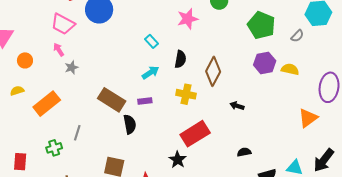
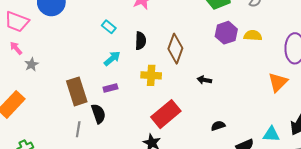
brown rectangle: (112, 100) -> (77, 91), turned 48
gray line: (77, 133) -> (78, 129), moved

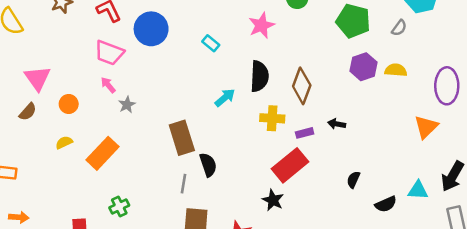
cyan rectangle: (109, 27) -> (211, 43), moved
black semicircle: (141, 41) -> (259, 76), size x1.4
purple rectangle: (110, 88) -> (305, 133), moved
black semicircle: (218, 126) -> (353, 180), turned -48

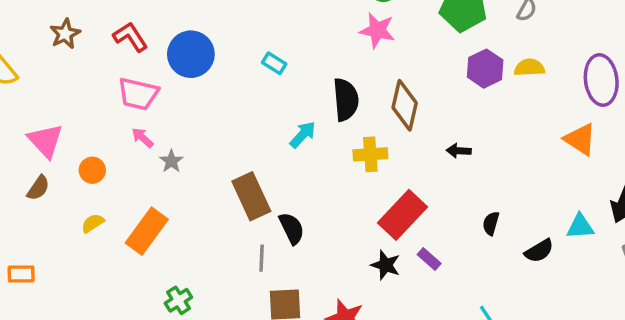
pink star: (261, 25) -> (377, 30), moved, turned -30
orange triangle: (426, 127) -> (580, 139), turned -35
purple rectangle: (305, 133) -> (429, 259), moved, turned 63

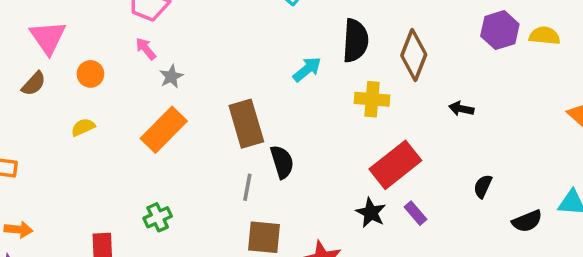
orange rectangle: (147, 231) -> (164, 130), moved

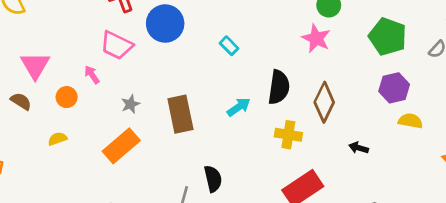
yellow semicircle: (545, 36) -> (410, 121), moved
pink arrow: (146, 49) -> (92, 75), moved
brown semicircle: (34, 84) -> (21, 101), turned -105
brown rectangle: (246, 124) -> (180, 114), moved

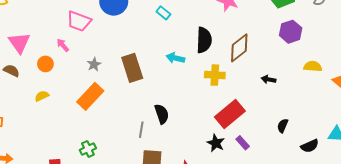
brown diamond: (324, 102) -> (239, 48), turned 32
cyan arrow: (239, 107) -> (175, 58), turned -126
yellow semicircle: (410, 121) -> (313, 66), moved

